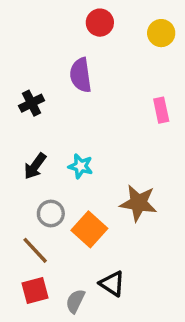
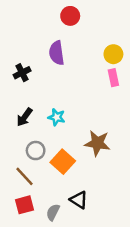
yellow circle: (161, 33) -> (113, 54), moved

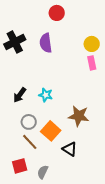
black cross: (22, 73) -> (15, 42), moved, size x1.5
brown line: (24, 176) -> (30, 142), moved
black triangle: (79, 200) -> (70, 149), moved

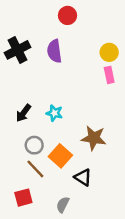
gray semicircle: (43, 172) -> (63, 205), moved

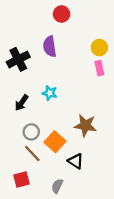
black cross: (18, 50) -> (18, 59), moved
cyan star: (54, 113) -> (50, 93), moved

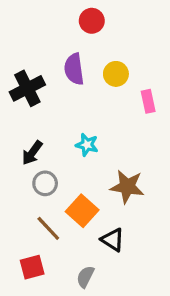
yellow circle: (99, 48) -> (116, 74), moved
cyan star: (50, 93) -> (87, 145), moved
gray circle: (31, 132) -> (45, 183), moved

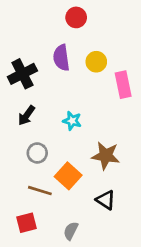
pink rectangle: (148, 101) -> (123, 85), size x1.4
black arrow: (32, 153) -> (26, 115), moved
brown line: (48, 228) -> (40, 191), turned -30
black triangle: (113, 240) -> (106, 200), moved

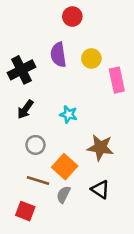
red square: (26, 223) -> (25, 211), turned 36
gray semicircle: (71, 231) -> (63, 195), moved

